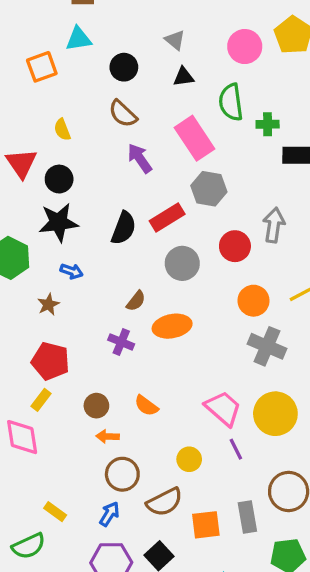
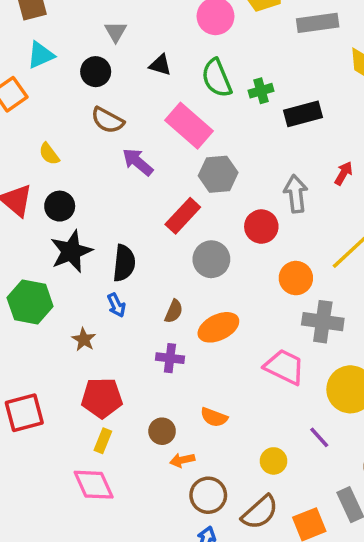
gray triangle: (175, 40) -> (116, 32), moved, turned 35
black triangle: (183, 77) -> (160, 65), turned 40
black semicircle: (124, 228) -> (124, 263), moved
blue arrow: (72, 271) -> (116, 305), moved, turned 60
pink trapezoid: (223, 408) -> (284, 367), moved

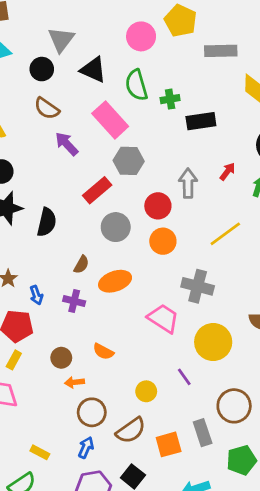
gray triangle: (116, 32) -> (61, 39), size x1.5
black triangle: (160, 65) -> (93, 70), size x1.5
orange circle: (296, 278) -> (163, 241), moved
blue arrow: (116, 305) -> (36, 295), moved

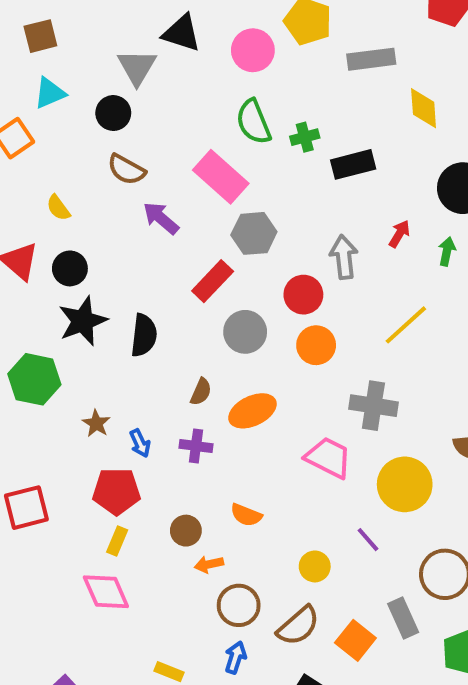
black triangle: (93, 70) -> (182, 33), moved
orange square: (169, 444) -> (355, 640), turned -30

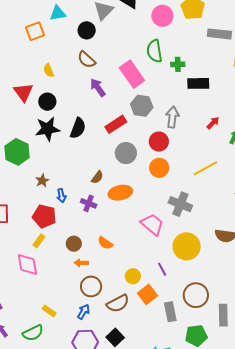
gray arrow: (344, 257) -> (172, 117), moved
black semicircle: (144, 335) -> (78, 128), moved
orange square: (355, 640) -> (147, 294), moved

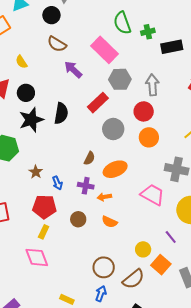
brown circle: (74, 244) -> (78, 219), moved
orange arrow: (81, 263) -> (104, 197), moved

